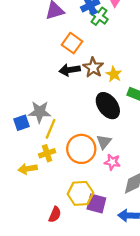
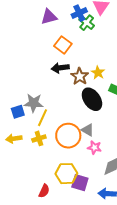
brown star: (93, 67) -> (80, 76), moved
gray triangle: (104, 142) -> (88, 130), turned -40
yellow arrow: (28, 169) -> (14, 139), moved

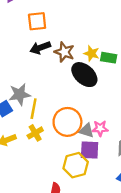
orange square: (63, 45) -> (37, 21), turned -30
yellow star: (98, 73) -> (92, 53), moved
gray triangle: (88, 130) -> (86, 131), moved
purple square: (80, 183) -> (90, 150), moved

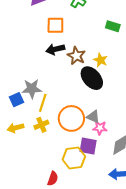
green rectangle: (109, 58) -> (113, 26), moved
gray triangle: (86, 131) -> (93, 117), moved

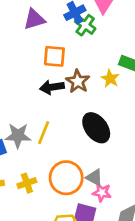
brown star: (76, 56) -> (78, 81), moved
yellow star: (101, 60) -> (110, 79), moved
yellow line: (43, 103) -> (44, 133), moved

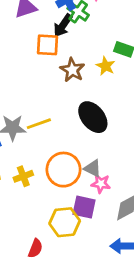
black arrow: (52, 87) -> (63, 26), moved, turned -45
yellow line: (44, 133) -> (39, 124), turned 50

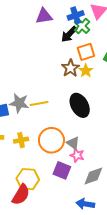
orange square: (48, 45) -> (86, 52), moved, turned -30
yellow star: (106, 66) -> (86, 71), moved
yellow hexagon: (65, 222) -> (28, 179), moved
red semicircle: (35, 248) -> (21, 195), size x1.5

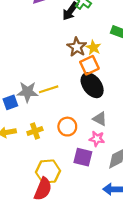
orange square: (86, 52) -> (89, 65), moved
orange circle: (51, 140) -> (67, 127), size x0.7
gray triangle: (73, 143) -> (100, 119), moved

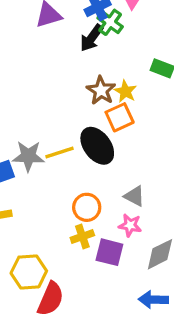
black ellipse: (92, 85) -> (97, 146), moved
yellow cross: (35, 131) -> (82, 237), moved
yellow hexagon: (48, 171) -> (29, 272), moved

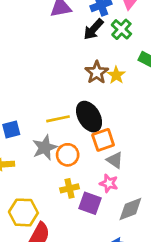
green cross: (110, 22) -> (121, 29), moved
orange square: (120, 117) -> (103, 140), moved
gray star: (28, 156) -> (45, 148), moved, turned -30
orange circle: (87, 207) -> (68, 155), moved

